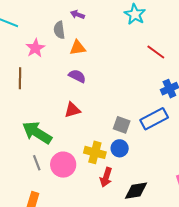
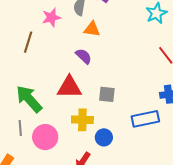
red triangle: (72, 110) -> (69, 87), size x1.5
gray square: (122, 125) -> (107, 94), moved, turned -30
yellow cross: (95, 152) -> (82, 120), moved, turned -30

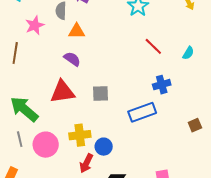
yellow cross: (82, 120) -> (80, 135), moved
blue circle: (104, 137) -> (104, 147), moved

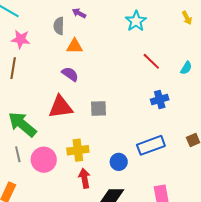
pink star: (35, 25) -> (21, 39), moved, turned 30
blue rectangle: (142, 112) -> (151, 145), moved
blue circle: (104, 147) -> (119, 162), moved
red arrow: (86, 163) -> (84, 178), turned 144

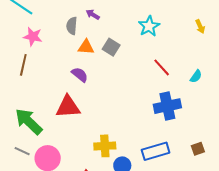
blue cross: (160, 99) -> (167, 106), size x1.5
gray square: (99, 109) -> (111, 47), moved, turned 30
yellow cross: (78, 150) -> (105, 146), moved
gray line: (18, 154) -> (22, 151), turned -56

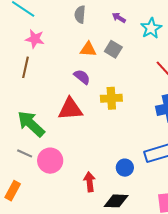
purple arrow: (93, 14) -> (119, 18), moved
gray semicircle: (72, 26) -> (80, 14), moved
yellow cross: (105, 146) -> (111, 98), moved

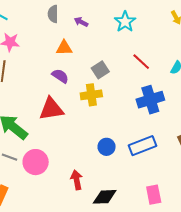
purple arrow: (119, 18) -> (81, 22), moved
gray square: (113, 49) -> (100, 70), moved, turned 30
blue circle: (125, 168) -> (107, 147), moved

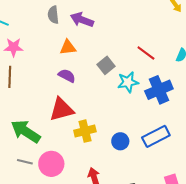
purple arrow: (81, 22) -> (82, 20), size x1.6
cyan star: (125, 22) -> (128, 82), moved, turned 30
yellow cross: (91, 95) -> (85, 131), moved

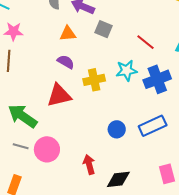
gray square: (106, 65) -> (104, 29), moved, turned -30
yellow cross: (85, 131) -> (94, 80), moved

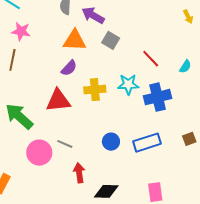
orange triangle: (68, 34) -> (75, 40), size x1.4
purple semicircle: (66, 62) -> (69, 68), turned 96
gray line: (21, 146) -> (65, 144), moved

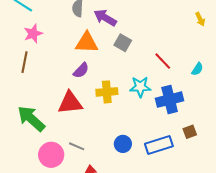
pink star: (21, 31) -> (33, 34), turned -30
brown square: (189, 139) -> (190, 132), moved

